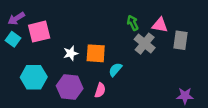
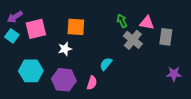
orange square: (96, 53) -> (76, 27), moved
purple star: (185, 96) -> (174, 74), moved

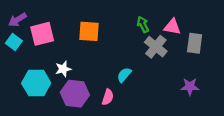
white star: (65, 49) -> (63, 69), moved
purple star: (174, 74) -> (190, 87), moved

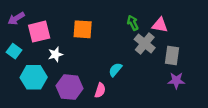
cyan square: (14, 42) -> (14, 51), moved
gray rectangle: (195, 43) -> (172, 55), moved
white star: (63, 69) -> (55, 54), moved

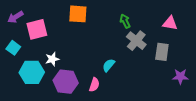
pink triangle: (160, 25) -> (170, 23), moved
orange square: (83, 29) -> (78, 14), moved
white star: (55, 54) -> (52, 59), moved
purple star: (176, 81) -> (180, 76), moved

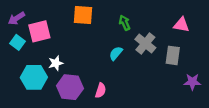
green arrow: (125, 21) -> (125, 23), moved
cyan square: (13, 48) -> (17, 42), moved
cyan semicircle: (109, 65) -> (116, 53), moved

